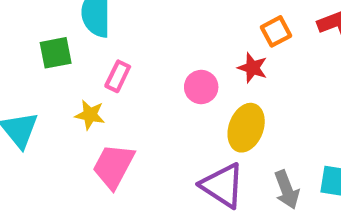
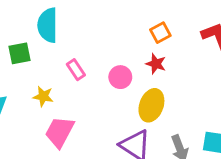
orange square: (276, 31) -> (160, 33), moved
pink rectangle: (118, 76) -> (76, 70), moved, turned -60

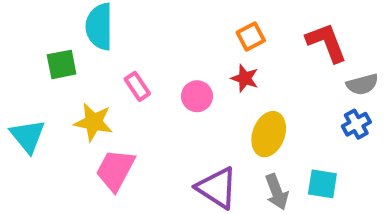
yellow star: (43, 96) -> (93, 122), size x1.4
yellow ellipse: (151, 105) -> (269, 134), moved

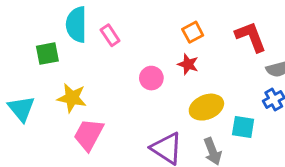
pink rectangle: (137, 86) -> (110, 35), moved
yellow ellipse: (269, 134) -> (206, 107), turned 48
cyan square: (322, 184) -> (243, 127), moved

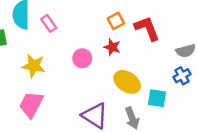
red L-shape: (251, 37) -> (147, 28), moved
yellow star: (72, 98) -> (34, 66), moved
yellow ellipse: (206, 107) -> (127, 82), turned 55

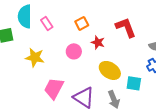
orange square: (116, 21) -> (82, 23), moved
pink trapezoid: (31, 104) -> (54, 88), moved

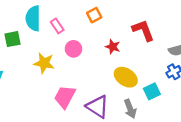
orange square: (82, 23) -> (94, 15), moved
pink circle: (74, 51) -> (73, 49), moved
cyan square: (134, 83) -> (152, 91), turned -35

